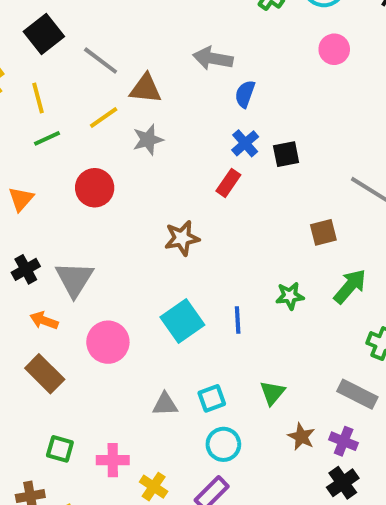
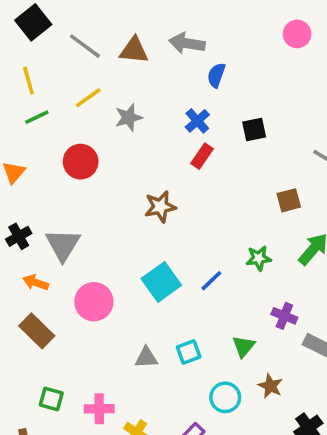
brown triangle: (145, 89) -> (134, 50), moved
blue cross: (245, 143) -> (197, 121), moved
blue line: (238, 320) -> (211, 281), turned 50
purple cross: (344, 441) -> (284, 316), moved
cyan circle: (223, 444) -> (225, 397), moved

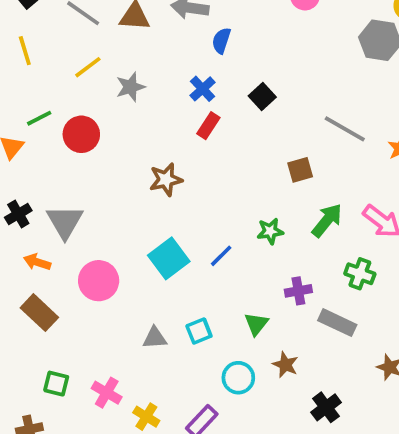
green line: (37, 117) -> (39, 118), moved
black square: (254, 129) -> (262, 96), turned -30
purple cross: (284, 316) -> (298, 291), turned -30
pink cross: (99, 409) -> (107, 393), turned 32

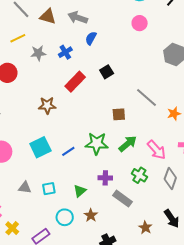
blue cross: (203, 89) -> (65, 52), moved
red rectangle: (208, 126) -> (75, 82), size x1.5
green star: (270, 231) -> (97, 143), size x1.6

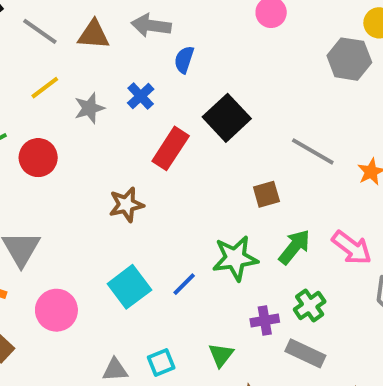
black square: (107, 72) -> (227, 118), size x1.6
green cross: (139, 175) -> (310, 306), moved, turned 35

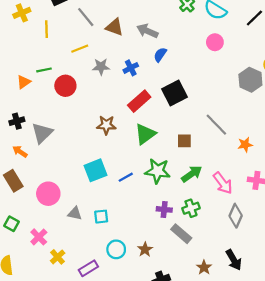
pink circle: (56, 310) -> (48, 194), moved
green triangle: (221, 355) -> (145, 134), moved, size x1.5

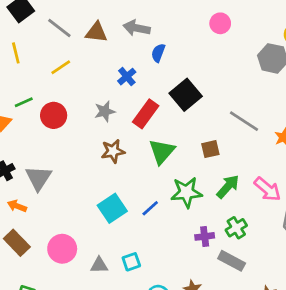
gray star: (101, 67) -> (105, 111), moved

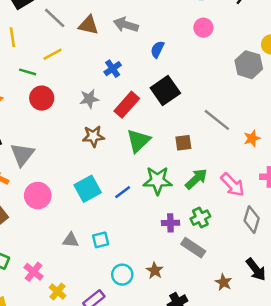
blue semicircle: (158, 53) -> (157, 49), moved
green line: (24, 102) -> (28, 72), moved, turned 35
pink circle: (62, 249) -> (38, 196), moved

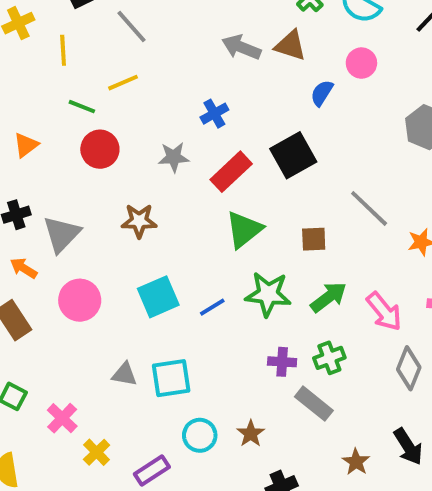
brown triangle: (88, 25) -> (290, 45), moved
blue semicircle: (157, 49) -> (322, 93), moved
brown star: (93, 136) -> (139, 221), moved
cyan square: (101, 240) -> (171, 378), size x1.5

